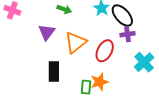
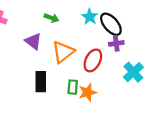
purple triangle: (47, 32) -> (33, 41), turned -30
green rectangle: (86, 87) -> (73, 87), moved

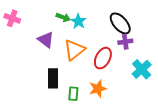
cyan star: (90, 17) -> (78, 21), moved
green rectangle: (73, 87) -> (73, 94), moved

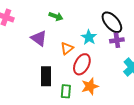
cyan star: (78, 21) -> (89, 37), moved
orange triangle: (74, 50) -> (67, 48), size x0.6
red ellipse: (103, 58) -> (82, 64), moved

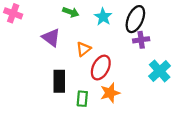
black ellipse: (112, 22) -> (135, 19), turned 65
cyan star: (89, 37) -> (103, 17), moved

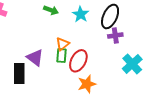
purple triangle: (51, 38) -> (35, 58), moved
black rectangle: (59, 81) -> (19, 73), moved
green rectangle: (82, 99) -> (61, 56), moved

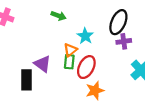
cyan star: (80, 14) -> (85, 36), moved

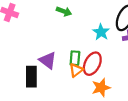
cyan star: (85, 36) -> (101, 32), moved
orange triangle: (70, 50) -> (76, 70), moved

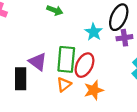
green rectangle: (75, 58) -> (66, 59), size x1.6
orange triangle: (76, 70) -> (64, 84), moved

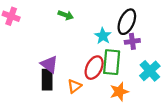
green rectangle: (66, 59) -> (112, 62), moved
black rectangle: (21, 79) -> (47, 80), moved
orange star: (94, 90) -> (119, 92), moved

